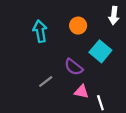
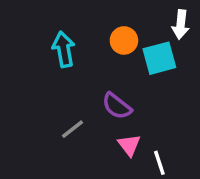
cyan square: (100, 51) -> (159, 58), moved, turned 35
pink triangle: (81, 92) -> (129, 145), turned 40

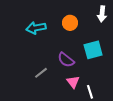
cyan arrow: (64, 49) -> (36, 28), turned -90
cyan square: (159, 58) -> (93, 50), moved

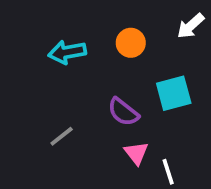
white arrow: (102, 14) -> (191, 26), turned 42
gray line: (41, 73) -> (62, 136), moved

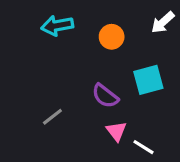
cyan arrow: (67, 52) -> (57, 26), moved
white line: (168, 172) -> (144, 147), turned -40

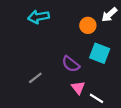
orange circle: (112, 37) -> (88, 25), moved
cyan square: (148, 80) -> (100, 53), turned 36

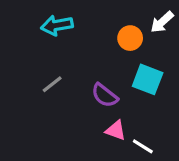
gray line: (35, 78) -> (52, 84), moved
pink triangle: (78, 88) -> (116, 130), turned -32

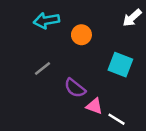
orange circle: (130, 38) -> (81, 35), moved
purple semicircle: (105, 95) -> (75, 88), moved

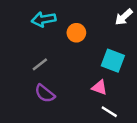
purple semicircle: (75, 88) -> (45, 93), moved
pink triangle: (94, 106) -> (99, 87), moved

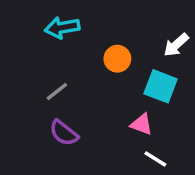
white arrow: (124, 17) -> (176, 45), moved
orange circle: (76, 33) -> (117, 59), moved

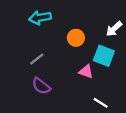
pink triangle: (142, 124) -> (86, 71), moved

